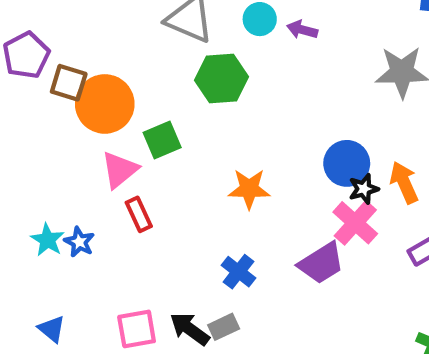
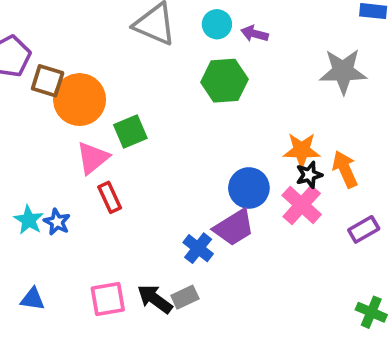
green hexagon: (222, 78) -> (224, 81), moved
blue circle: (347, 163) -> (249, 188), moved
orange star: (249, 189) -> (302, 150), moved
purple trapezoid: (321, 263) -> (234, 228), moved
blue triangle: (52, 329) -> (32, 299), turned -32

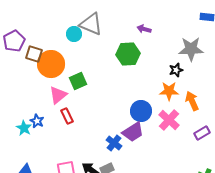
cyan circle: (217, 24) -> (74, 34), moved
black star: (309, 175) -> (176, 70), moved
blue star: (57, 222) -> (37, 121), moved

